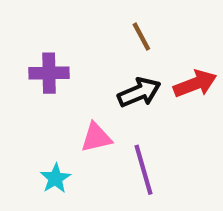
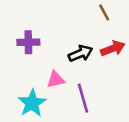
brown line: (141, 37) -> (104, 12), moved
cyan star: (55, 178) -> (32, 103), size x1.6

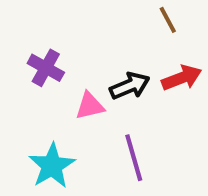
purple cross: (28, 42) -> (46, 68), turned 30
pink triangle: (56, 80) -> (90, 106), moved

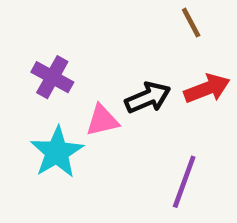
purple line: (134, 158) -> (184, 182), moved, turned 36
cyan star: (52, 166) -> (57, 152), moved

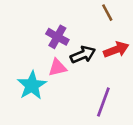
purple cross: (52, 77) -> (57, 37), moved

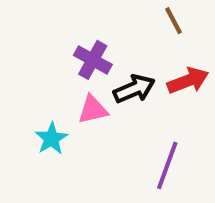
cyan star: (32, 85) -> (51, 139), size x0.7

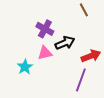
red arrow: (188, 81) -> (91, 56), moved

